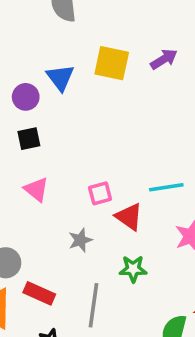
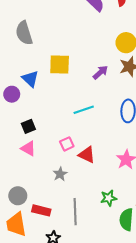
purple arrow: (164, 59) -> (100, 72), moved
black square: (29, 139) -> (28, 126), moved
cyan line: (166, 187) -> (84, 110), moved
green star: (133, 269) -> (109, 198), moved

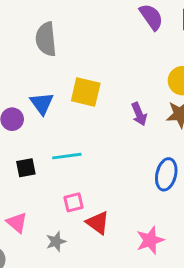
purple arrow: (100, 72) -> (139, 114), turned 98
cyan line: (84, 110) -> (67, 156), moved
pink triangle: (28, 148) -> (17, 223), moved

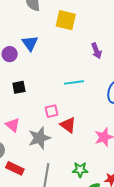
yellow square: (86, 92) -> (66, 20), moved
cyan line: (67, 156) -> (74, 82), moved
gray star: (56, 242) -> (39, 138), size x1.6

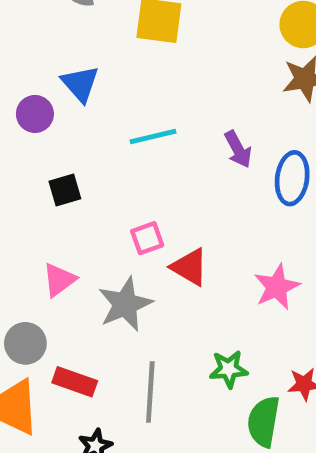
purple arrow: (97, 51) -> (238, 149), moved
cyan line: (74, 82) -> (153, 136), moved
pink triangle: (13, 125) -> (59, 280), turned 49

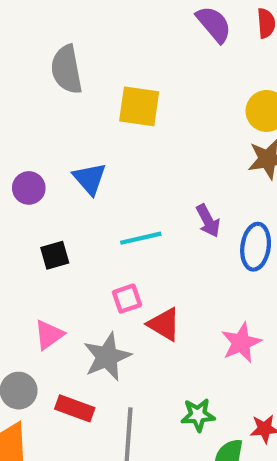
blue triangle: (80, 84) -> (90, 179), moved
cyan line: (153, 136) -> (141, 238), moved
red rectangle: (75, 382) -> (75, 408), moved

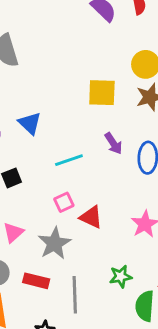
yellow square: (139, 106) -> (102, 93), moved

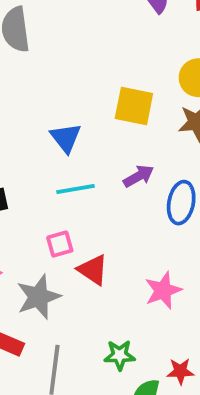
blue triangle: (30, 123) -> (66, 138), moved
purple arrow: (113, 143) -> (138, 176), turned -95

